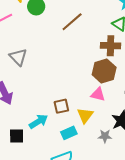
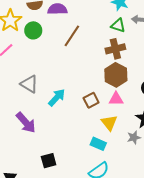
brown square: (61, 106) -> (91, 100), moved
cyan arrow: (38, 121) -> (57, 98), moved
cyan rectangle: (69, 133) -> (98, 144), turned 63

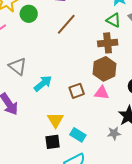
yellow triangle: (109, 123) -> (55, 120), moved
black square: (49, 161) -> (53, 142), moved

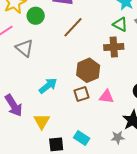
gray triangle: (18, 66) -> (24, 48), moved
brown hexagon: (105, 69) -> (88, 70), moved
yellow triangle: (55, 120) -> (42, 121), moved

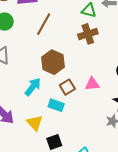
brown hexagon: (88, 70) -> (53, 62), moved
cyan rectangle: (82, 138) -> (56, 105), moved

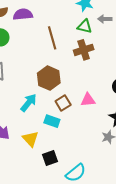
brown line: (44, 24) -> (52, 38), moved, turned -45

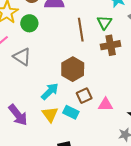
green triangle: (85, 26) -> (104, 22), moved, turned 42
pink triangle: (88, 100) -> (106, 105), moved
yellow triangle: (31, 139) -> (50, 114), moved

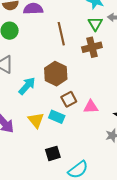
green triangle: (104, 22) -> (95, 24), moved
cyan arrow: (50, 91) -> (27, 86), moved

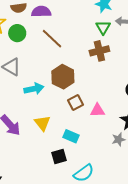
brown line: (61, 34) -> (52, 39), moved, turned -35
cyan arrow: (27, 86) -> (34, 89), turned 36
cyan rectangle: (57, 117) -> (71, 136), moved

